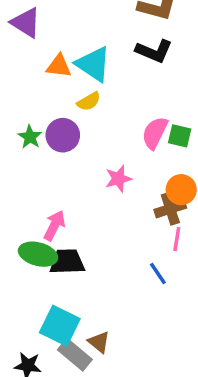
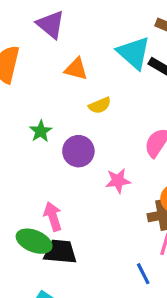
cyan triangle: (93, 64) -> (134, 53), moved
purple circle: (63, 135) -> (78, 151), moved
pink arrow: (54, 225) -> (53, 216), turned -52

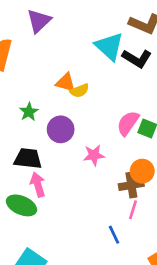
purple triangle: (51, 24) -> (39, 21), turned 36
orange triangle: (76, 69) -> (66, 83), moved
black trapezoid: (60, 252) -> (28, 159), moved

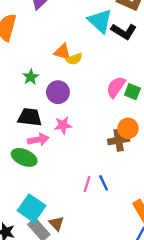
pink star: (94, 155) -> (63, 125), moved
pink arrow: (38, 185) -> (38, 140), turned 96
pink line: (133, 210) -> (87, 184), moved

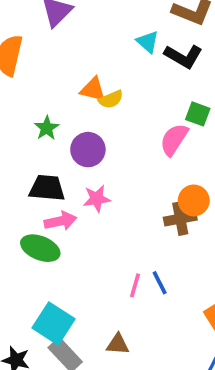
cyan triangle: (100, 21) -> (148, 42), size x0.6
green square: (132, 92) -> (198, 114), moved
brown triangle: (57, 223) -> (118, 344), moved, turned -42

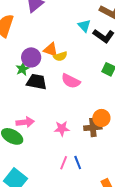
pink semicircle: (174, 139) -> (71, 81), moved, turned -102
purple circle: (88, 150) -> (31, 57), moved
black trapezoid: (47, 188) -> (37, 82), moved
pink star: (97, 199) -> (62, 129), moved

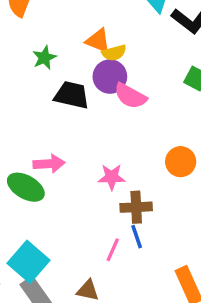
purple circle: (31, 57) -> (110, 77), moved
green star: (22, 69) -> (44, 58), moved
brown cross: (93, 127) -> (136, 207), moved
pink line: (64, 163) -> (113, 250), moved

